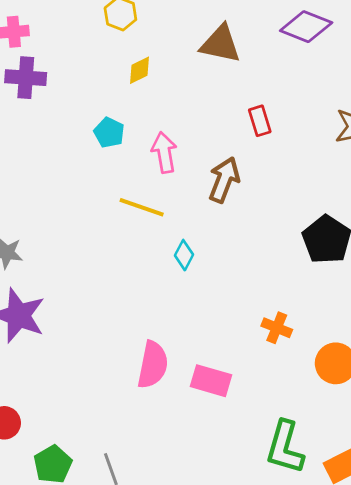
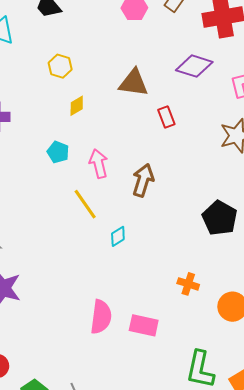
red rectangle: (260, 121) -> (166, 117), moved
yellow line: (142, 207) -> (85, 204), turned 40
cyan diamond: (184, 255) -> (118, 236), turned 35

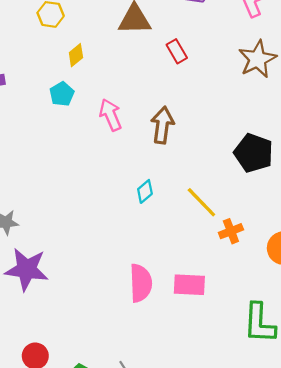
cyan pentagon: (58, 152) -> (62, 94), moved, turned 30
yellow line: (85, 204) -> (201, 202), moved
orange cross: (188, 284) -> (231, 231), turned -30

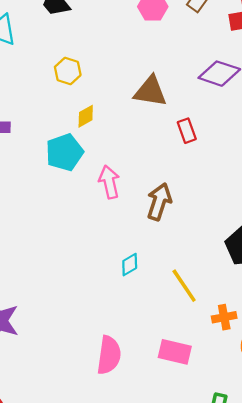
cyan pentagon: (62, 94) -> (64, 152), size x1.5
orange cross: (231, 231) -> (224, 317), moved
pink rectangle: (189, 285) -> (175, 352), moved

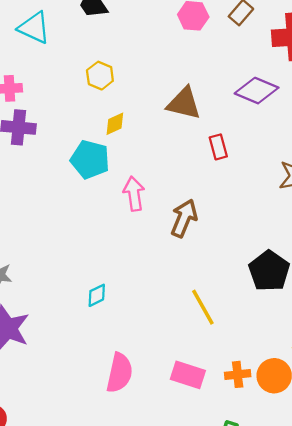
cyan pentagon: (64, 152) -> (90, 159), turned 30
cyan diamond: (130, 265) -> (97, 295), moved
orange cross: (224, 317) -> (238, 374), moved

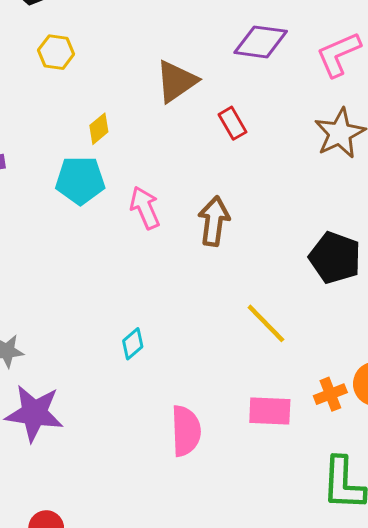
yellow hexagon: (100, 76) -> (56, 52), moved
brown triangle: (184, 103) -> (176, 81), turned -33

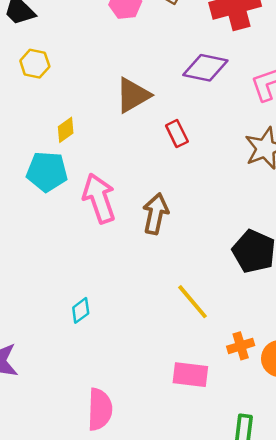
pink arrow: (145, 208) -> (99, 198), size x1.4
orange cross: (330, 394) -> (241, 346), moved
pink semicircle: (186, 431) -> (100, 409), moved

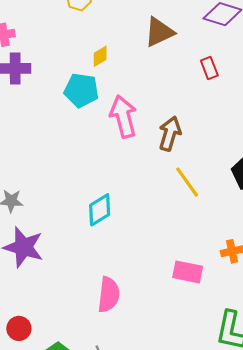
red rectangle: (177, 133) -> (209, 68), moved
yellow line: (193, 302) -> (187, 182), moved
cyan diamond: (81, 310) -> (100, 210), size x1.5

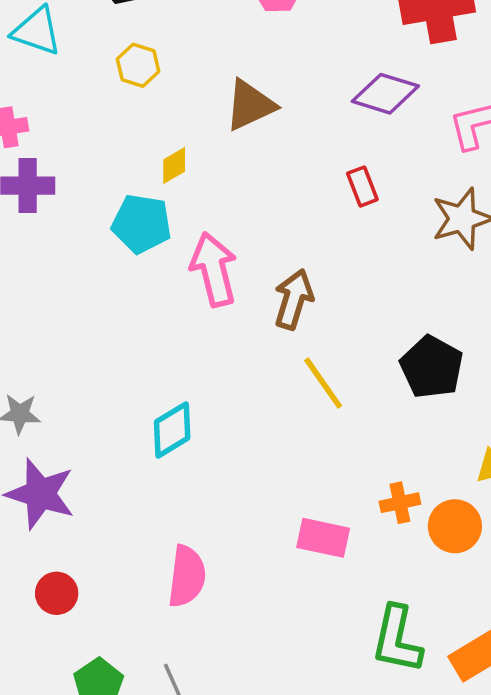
brown triangle: (159, 32) -> (250, 105), moved
red circle: (19, 328) -> (57, 593), moved

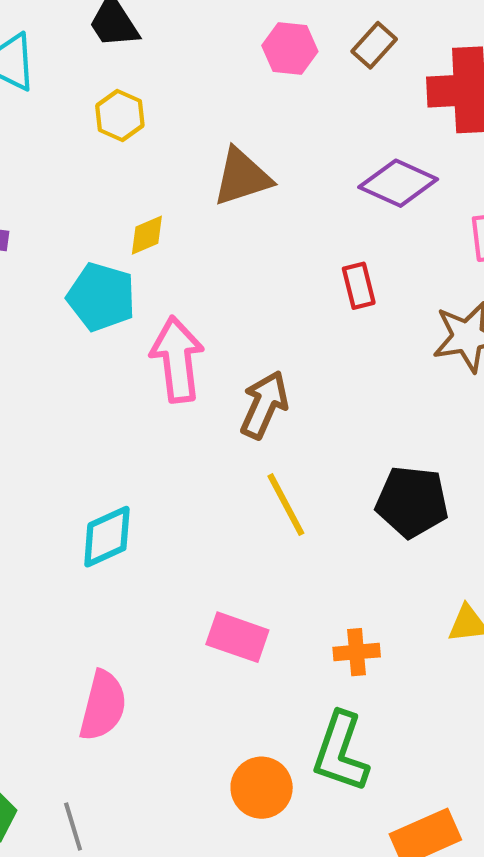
black pentagon: (432, 367) -> (412, 502), turned -30
orange circle: (455, 526) -> (262, 788), moved
pink rectangle: (323, 538) -> (237, 637), moved
green L-shape: (397, 639) -> (341, 752), moved

